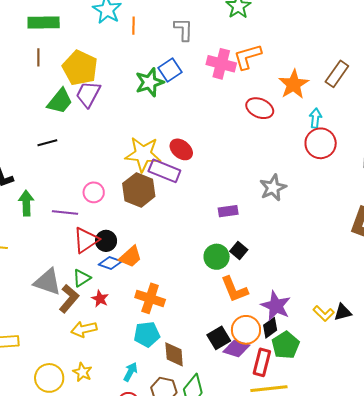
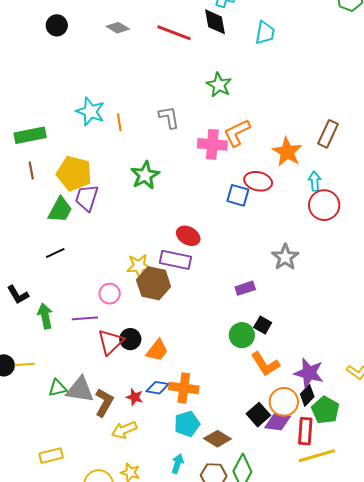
blue square: (170, 70) -> (238, 195), moved, turned -30
yellow star: (143, 154) -> (139, 266), moved, size x0.7
blue diamond: (110, 263) -> (158, 388), moved
green triangle: (82, 278) -> (58, 388), moved, turned 30
brown diamond: (174, 354) -> (217, 439), turned -44

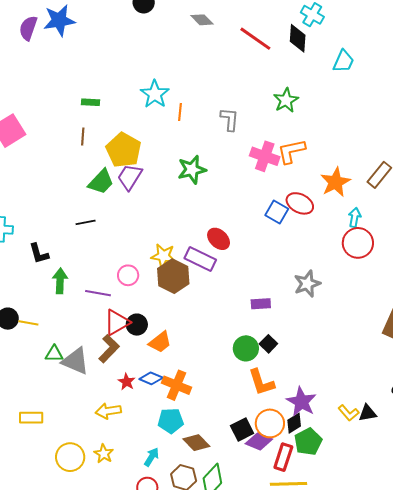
green rectangle: (30, 135) -> (91, 102), size x0.6
brown L-shape: (104, 402) -> (109, 349), moved

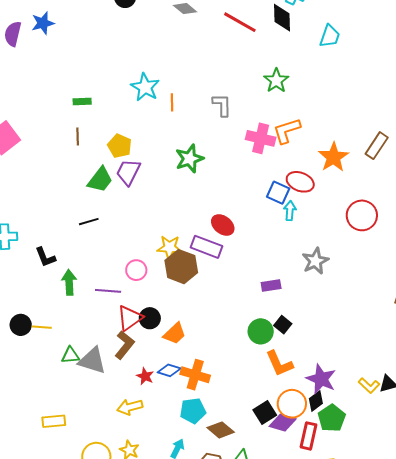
blue star: (59, 20) -> (43, 23), size x0.7
yellow pentagon: (124, 150) -> (120, 146), size x0.7
cyan arrow: (355, 217) -> (290, 211), moved

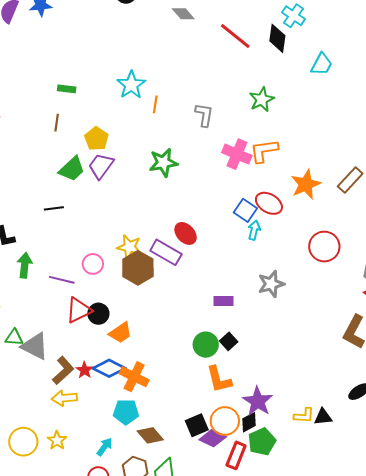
brown L-shape: (124, 345) -> (63, 370), moved
blue diamond: (169, 370) -> (109, 368), size x1.4
yellow L-shape: (369, 386) -> (304, 416), turned -50

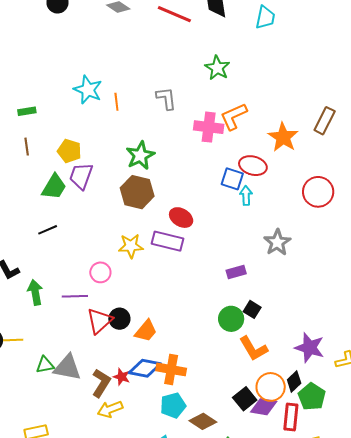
brown hexagon: (138, 268) -> (137, 192), moved
purple star: (258, 401) -> (310, 348), moved

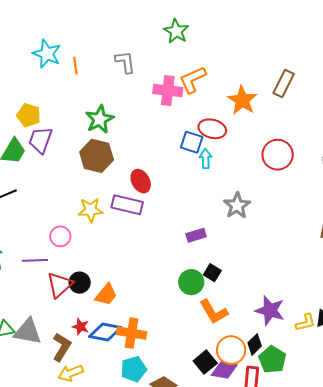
red ellipse: (181, 218) -> (141, 181), turned 30
red star: (122, 377) -> (81, 327), moved

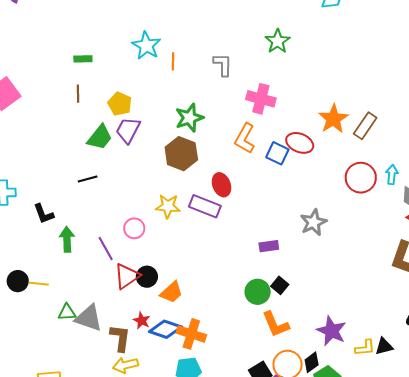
orange L-shape: (193, 80) -> (245, 138), moved, turned -44
brown rectangle: (284, 84) -> (365, 126), moved
cyan arrow: (206, 159) -> (392, 174), moved
purple line: (35, 260) -> (106, 249), turned 55
brown L-shape: (62, 347) -> (120, 338), turned -32

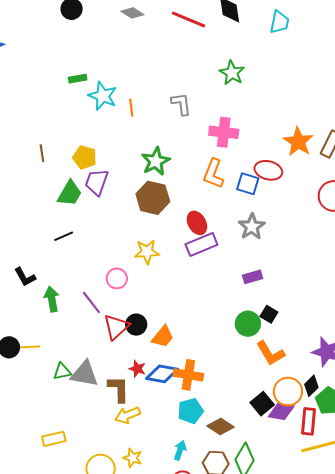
green rectangle: (83, 59) -> (78, 79), moved
purple rectangle: (205, 206) -> (201, 245), moved, turned -36
gray star: (313, 222) -> (252, 227), moved

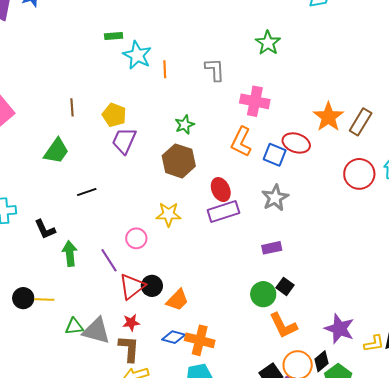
green star: (156, 161) -> (185, 125), size x0.7
green trapezoid: (70, 193) -> (56, 151), moved
red star: (137, 369) -> (131, 323), moved, turned -30
blue diamond: (162, 374) -> (174, 337), size x0.7

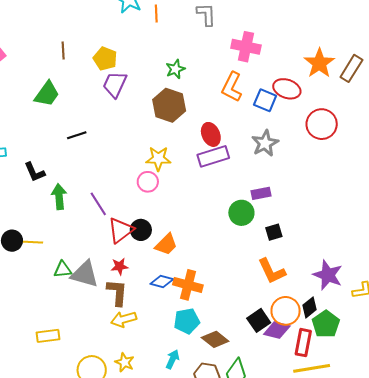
red circle: (359, 174) -> (322, 124), moved
pink circle: (136, 238) -> (148, 182), moved
black square: (285, 286) -> (274, 232), turned 36
green circle: (263, 294) -> (241, 213), moved

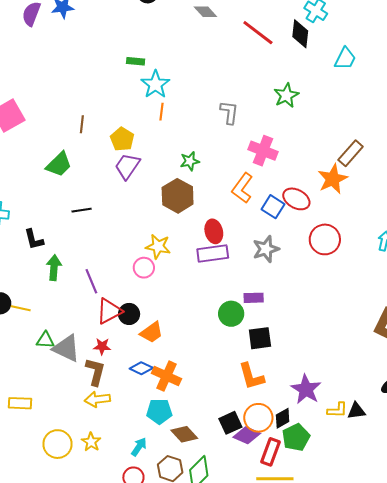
orange line: (156, 14) -> (162, 112), moved
brown rectangle: (351, 68) -> (351, 153), moved
black square: (274, 232) -> (260, 338), size x1.4

